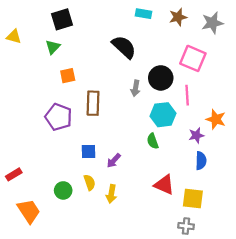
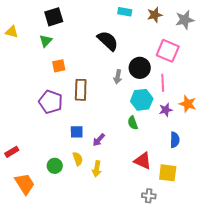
purple star: (196, 135) -> (166, 110), moved
gray cross: (186, 226) -> (149, 196), moved

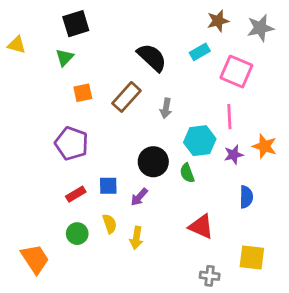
cyan rectangle: (125, 12) -> (200, 52), moved, turned -40
black circle: (140, 68) -> (153, 162), moved
brown rectangle: (81, 90) -> (126, 97), moved, turned 40
red rectangle: (12, 152) -> (76, 194), moved
yellow square: (168, 173) -> (252, 258), moved

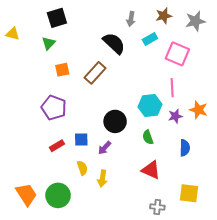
gray arrow: (166, 108) -> (131, 19), moved
green semicircle: (187, 173) -> (148, 137), moved
green circle: (77, 234) -> (58, 195), moved, size x1.5

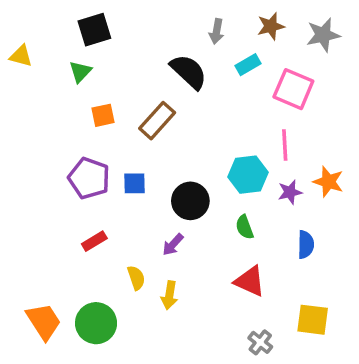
blue square: (81, 139) -> (134, 183), moved
gray cross: (157, 207) -> (260, 342), turned 32

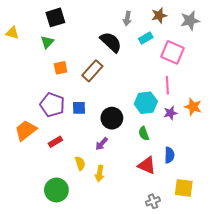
blue semicircle: (306, 245) -> (169, 155), moved
orange trapezoid: (44, 321) -> (26, 130), moved, turned -95
gray cross: (260, 342) -> (153, 201), turned 32

